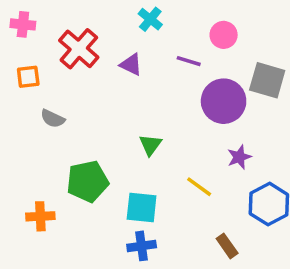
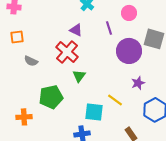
red cross: (79, 49) -> (67, 52), moved
purple line: (189, 61) -> (109, 28), turned 56
green triangle: (150, 145) -> (79, 76), moved
cyan square: (142, 208) -> (94, 112), moved

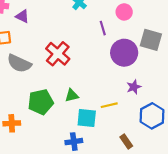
purple triangle: (76, 30) -> (22, 16), moved
gray semicircle: (31, 61) -> (19, 63), size x1.6
green triangle: (79, 76) -> (72, 96), moved, turned 40
yellow line: (115, 100) -> (109, 105), turned -49

